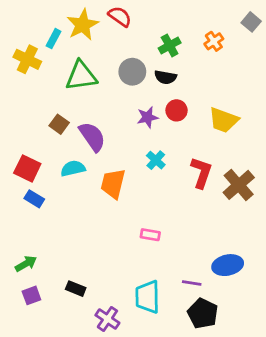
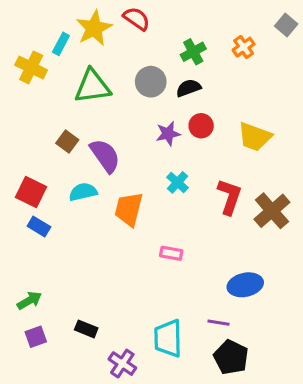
black semicircle: (165, 77) -> (189, 88), turned 150
pink rectangle: (150, 235) -> (171, 253), moved
blue ellipse: (228, 265) -> (245, 285), moved

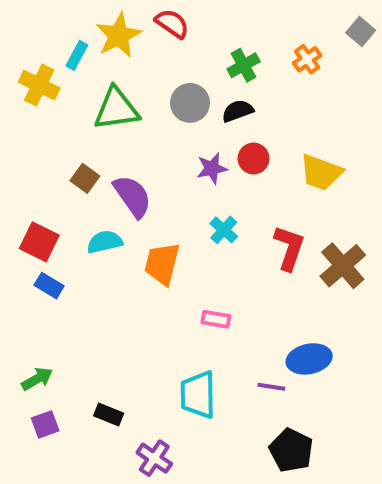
purple line: (218, 323) -> (271, 387), moved
cyan trapezoid: (168, 338) -> (198, 395), moved

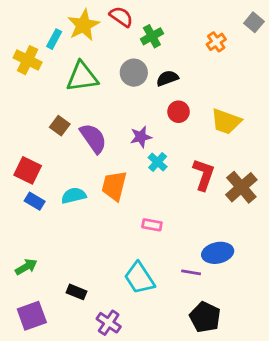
green cross: (244, 65) -> (152, 36), moved
purple star: (212, 168) -> (141, 137), moved
cyan semicircle: (105, 242) -> (74, 196), moved
cyan trapezoid: (198, 395) -> (139, 278), turned -32
purple square: (45, 424) -> (32, 316), moved, size x1.5

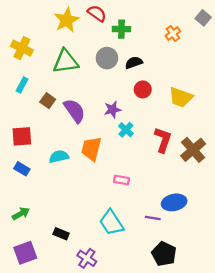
green cross: (152, 36) -> (121, 29), turned 30
cyan rectangle: (54, 39) -> (22, 85), moved
red square: (28, 170) -> (22, 136), turned -30
blue rectangle: (35, 201) -> (22, 169), moved

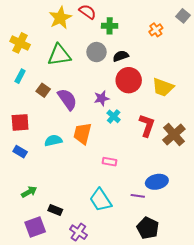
red circle: (143, 89) -> (129, 80), size x1.6
green arrow: (21, 214) -> (29, 192), moved
purple square: (25, 253) -> (35, 227), moved

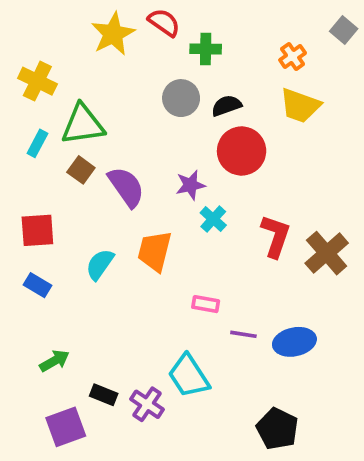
green triangle: (59, 55) -> (83, 125), moved
yellow trapezoid: (163, 87) -> (300, 106), moved
cyan semicircle: (53, 141) -> (100, 264), turned -42
purple line: (138, 196) -> (243, 334), moved
purple cross: (78, 232) -> (147, 404), moved

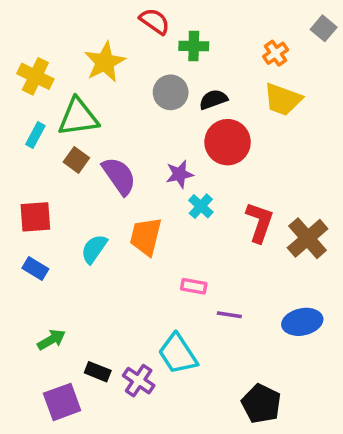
yellow star: (113, 34) -> (105, 62), moved
blue ellipse: (294, 342) -> (302, 322), moved

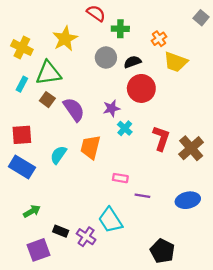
orange cross: (276, 53) -> (159, 39), moved
blue rectangle: (35, 268) -> (22, 167), size x1.6

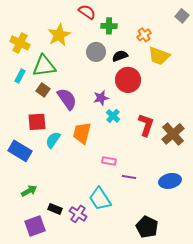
red square: (22, 135) -> (37, 122), moved

